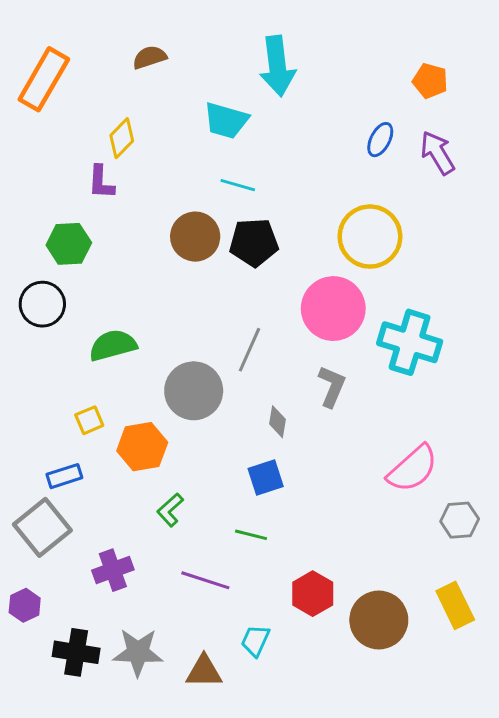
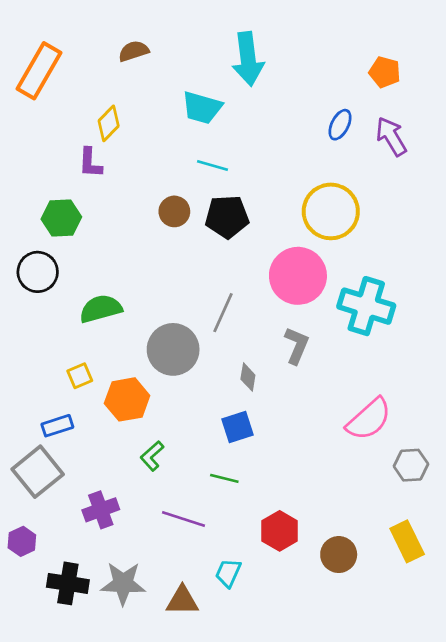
brown circle: (195, 237) -> (174, 211), size x0.7
brown circle: (379, 620) -> (339, 555), size x0.7

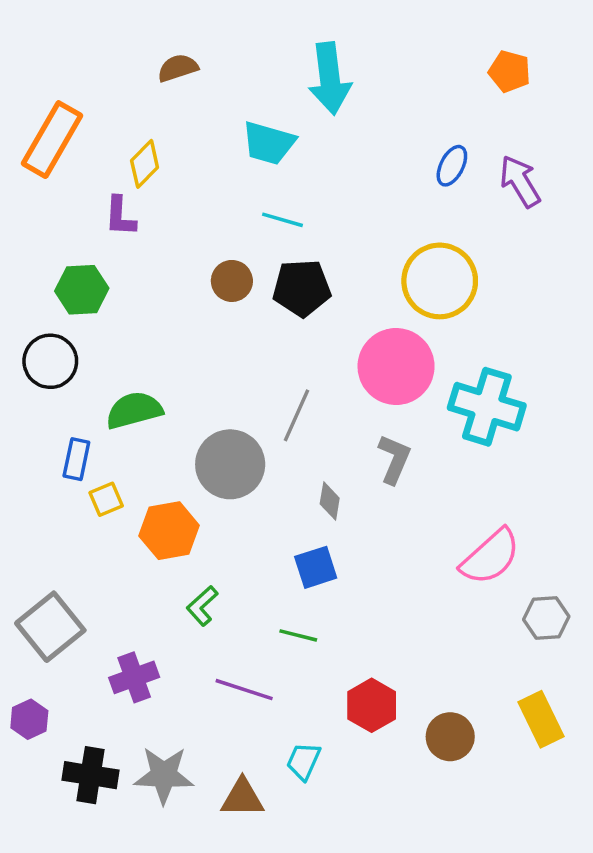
orange rectangle: (39, 71) -> (52, 140), moved
orange pentagon: (385, 72) -> (510, 71), moved
blue rectangle: (57, 426) -> (76, 459), moved, turned -60

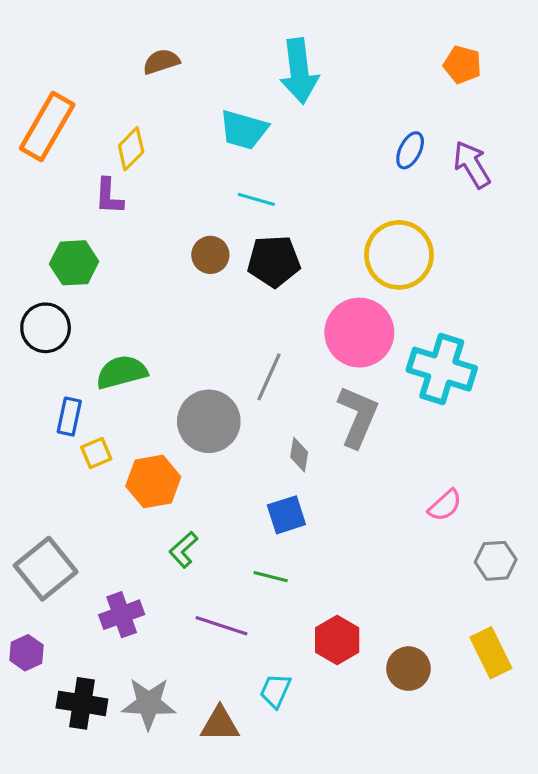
gray L-shape: (394, 459) -> (358, 417), size x1.4
pink semicircle: (490, 557) -> (445, 505), size x0.6

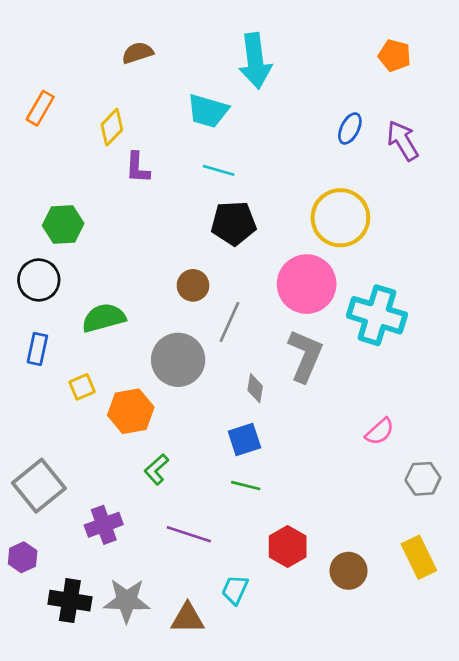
orange rectangle: (47, 127) -> (40, 108), size x0.6
purple L-shape: (109, 196) -> (138, 168), moved
brown circle: (210, 255) -> (193, 285), moved
blue rectangle: (69, 417) -> (37, 349), moved
green line: (271, 577) -> (246, 486), moved

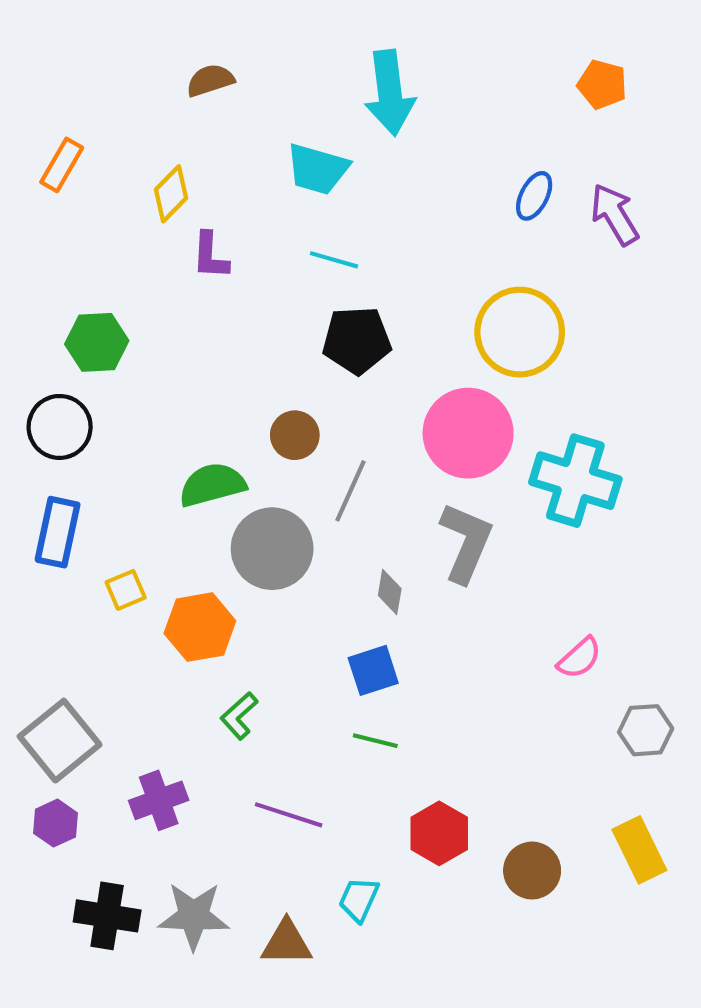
green semicircle: (104, 318) -> (212, 485), moved
blue rectangle: (37, 349) -> (58, 532), size x1.4
purple hexagon: (23, 557) -> (55, 823), moved

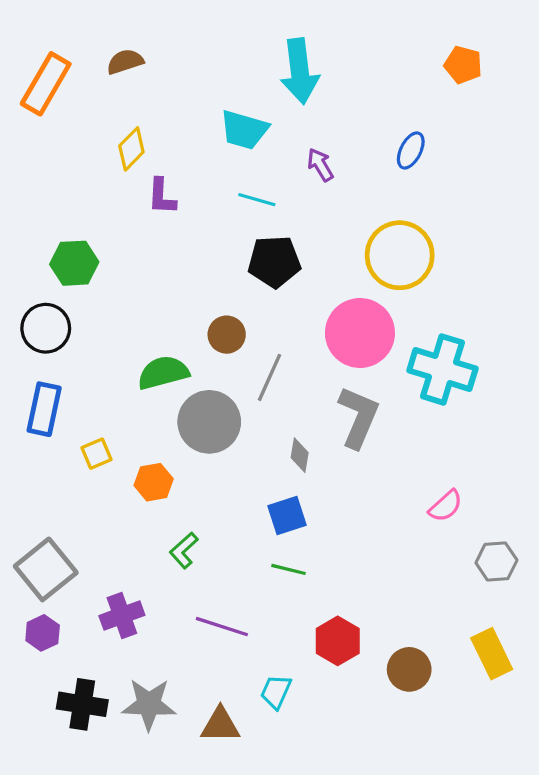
brown semicircle: (210, 80) -> (125, 62), moved
orange rectangle: (62, 165) -> (46, 84), moved, size x1.5
purple arrow: (615, 214) -> (320, 165), moved, size x0.7
orange hexagon: (200, 627) -> (154, 482), size x0.7

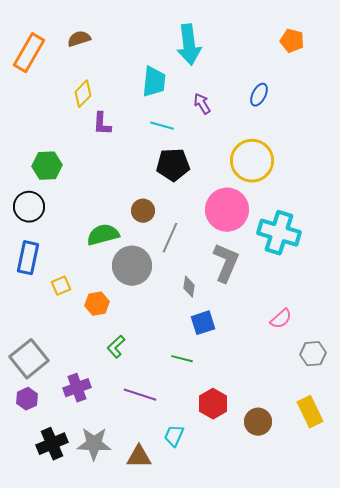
cyan trapezoid: (244, 130) -> (154, 82), turned -100
blue square: (287, 515) -> (203, 323), moved
black cross: (82, 704) -> (52, 444), turned -32

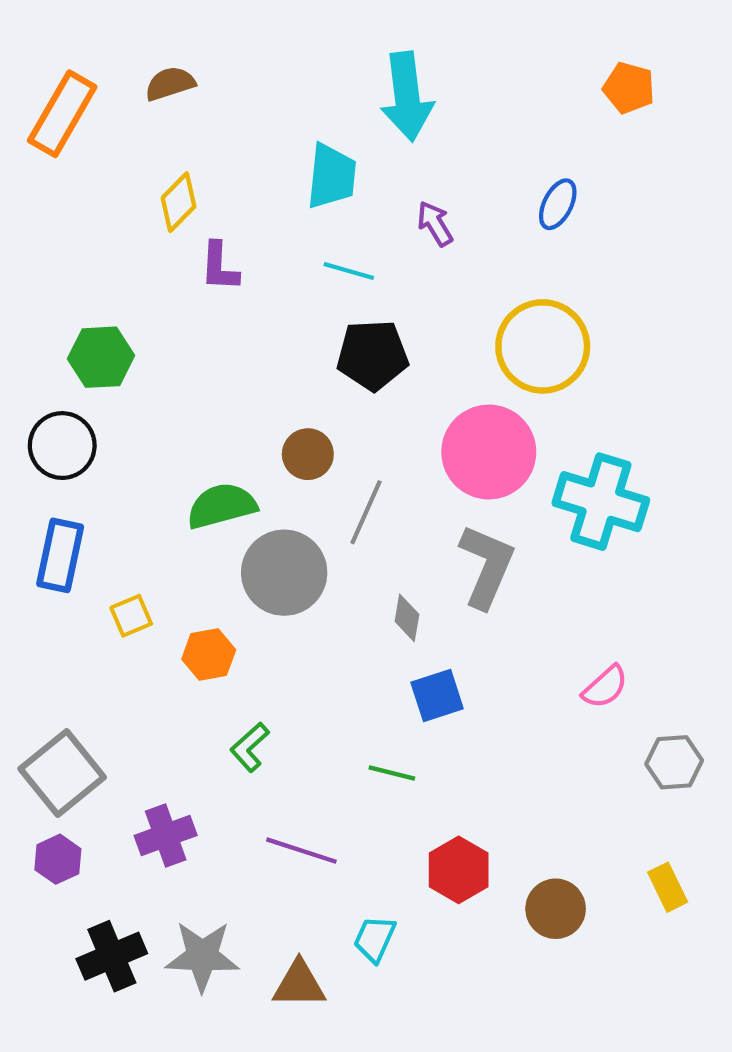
yellow rectangle: (310, 412) -> (668, 887), size x0.7

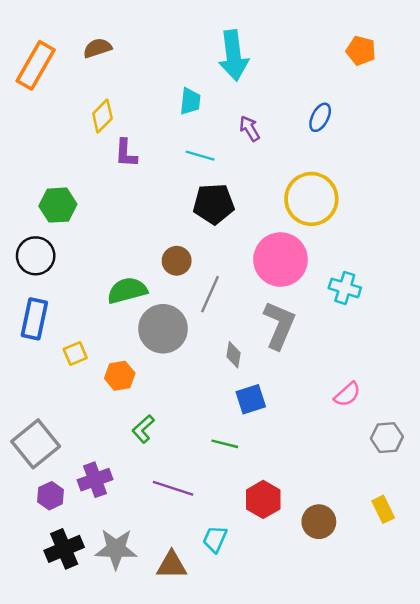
cyan trapezoid: (332, 176) -> (190, 101), size x0.7
cyan cross: (601, 502) -> (345, 288), size x0.6
purple hexagon: (58, 859) -> (50, 496), moved

